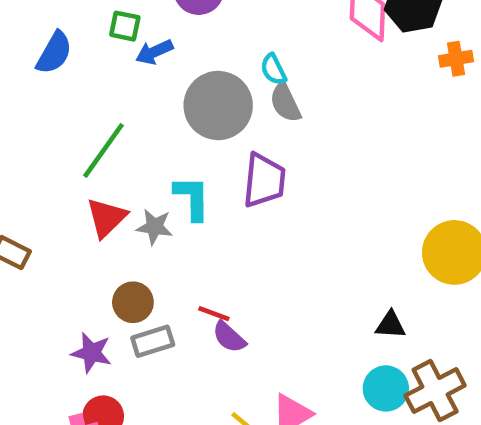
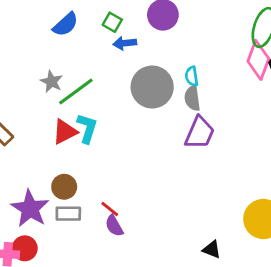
purple trapezoid: (264, 180) -> (200, 133), moved
cyan L-shape: (192, 198) -> (87, 128), moved
gray star: (154, 227) -> (51, 82), moved
purple star: (91, 353) -> (30, 209), size x1.5

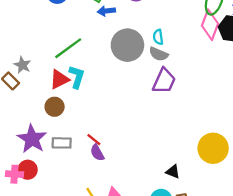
gray star: (51, 82) -> (22, 65), moved
gray semicircle: (192, 98) -> (159, 54), turned -60
brown circle: (64, 187) -> (55, 107), moved

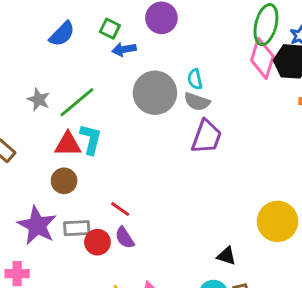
gray star: (22, 65) -> (39, 100), moved
red triangle: (59, 79) -> (68, 144), turned 30
red line: (94, 140) -> (120, 209), moved
red circle: (28, 170) -> (97, 242), moved

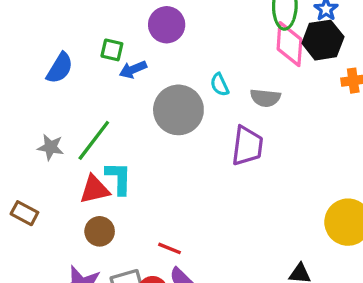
gray semicircle: (197, 102) -> (265, 98), moved

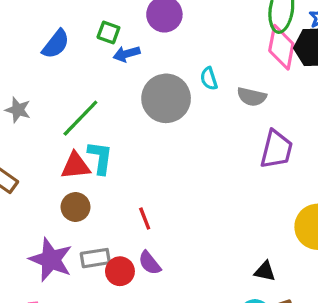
purple trapezoid: (247, 146) -> (276, 149), moved
gray star: (51, 147) -> (18, 110), moved
red line: (170, 248) -> (145, 219), moved, turned 40

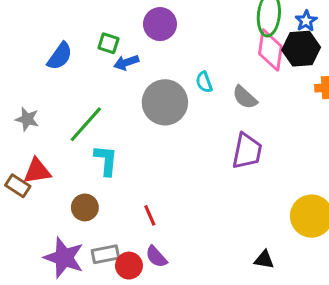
gray semicircle: (252, 97) -> (245, 97), turned 32
purple trapezoid: (276, 149) -> (247, 151), moved
red triangle: (76, 166) -> (37, 171), moved

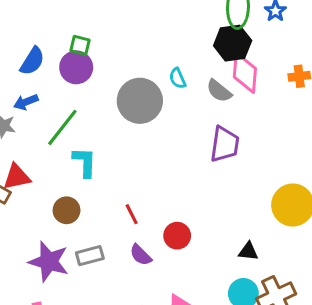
purple circle: (160, 24) -> (76, 67), moved
black hexagon: (301, 49) -> (233, 43), moved
pink diamond: (270, 50) -> (245, 73), moved
blue arrow: (126, 62) -> (26, 102), moved
red circle: (129, 266) -> (177, 236), moved

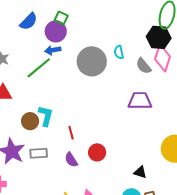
blue arrow: (26, 102) -> (53, 50), moved
purple trapezoid: (225, 144) -> (140, 101), turned -110
cyan L-shape: (85, 162) -> (46, 116), moved

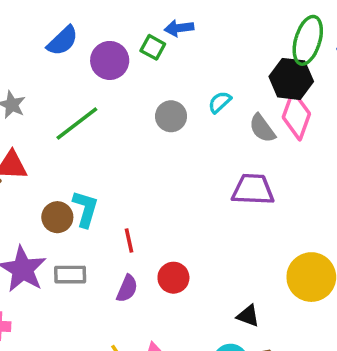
green square: (61, 18) -> (153, 47), moved
blue arrow: (53, 50) -> (179, 28), moved
cyan semicircle: (119, 52) -> (220, 102), turned 56
gray circle: (92, 61) -> (171, 116), size x0.6
purple semicircle: (71, 160) -> (127, 289), turned -126

